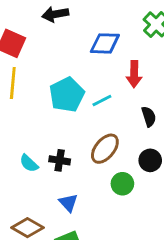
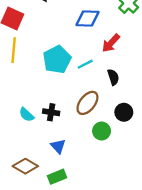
red arrow: (134, 74) -> (111, 43), turned 42
black semicircle: (149, 117) -> (113, 77), moved

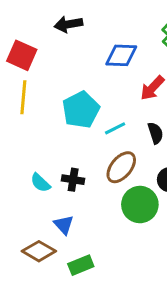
cyan line: (85, 64) -> (115, 128), moved
green circle: (102, 131) -> (140, 205), size x1.5
blue triangle: (58, 146) -> (64, 225), moved

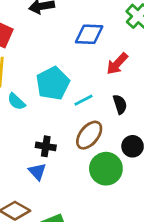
cyan semicircle: (40, 183) -> (16, 102), moved
blue triangle: (64, 225) -> (37, 171), moved

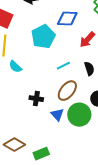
cyan pentagon: (53, 83) -> (43, 37), moved
blue triangle: (37, 171) -> (57, 115), moved

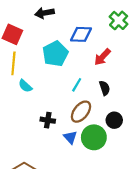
cyan line: (63, 66) -> (77, 85), turned -32

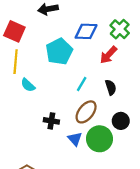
green cross: (119, 20) -> (120, 29), moved

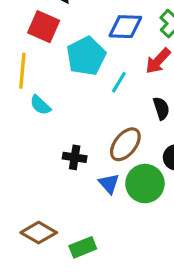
red square: (14, 31) -> (44, 27), moved
cyan line: (82, 84) -> (119, 82), moved

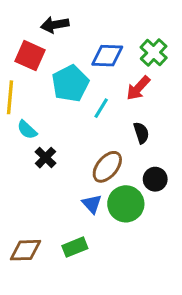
black cross: (75, 157) -> (46, 158), moved, turned 35
brown diamond: (39, 233) -> (25, 250), turned -32
green rectangle: (83, 247) -> (75, 247), moved

